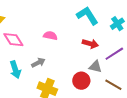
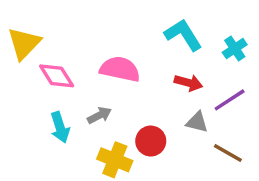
pink semicircle: (50, 36) -> (120, 69), size x1.6
red circle: (81, 81) -> (151, 141), moved

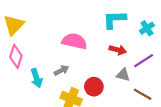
cyan L-shape: (183, 35) -> (114, 20), turned -60
pink diamond: (57, 76) -> (16, 56), moved, turned 50

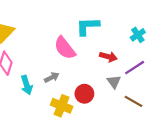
cyan L-shape: (114, 20) -> (88, 26), moved
pink semicircle: (74, 41) -> (65, 48), turned -140
gray triangle: (123, 75) -> (114, 82), turned 40

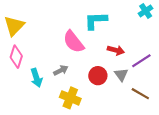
cyan cross: (138, 35) -> (146, 11), moved
red circle: (84, 94) -> (98, 76), moved

